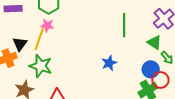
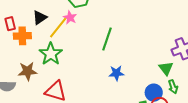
green line: (124, 25) -> (107, 39), moved
black triangle: (20, 44) -> (40, 17), moved

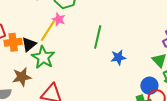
black triangle: (40, 17) -> (29, 44), moved
blue star: (116, 73) -> (118, 57), moved

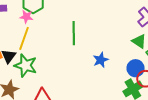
pink star: (59, 19) -> (26, 17), moved
blue star: (118, 57) -> (101, 60), moved

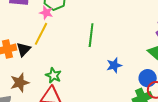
green star: (26, 66) -> (53, 75), moved, size x0.7

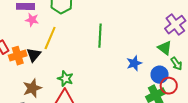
pink star: (46, 13) -> (32, 20), moved
blue star: (114, 65) -> (134, 63), moved

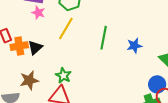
yellow line: (50, 38) -> (66, 28), moved
blue star: (134, 63) -> (134, 46), moved

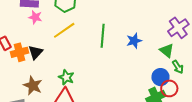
yellow line: (66, 28) -> (64, 30), turned 30
brown star: (29, 80) -> (33, 86), turned -30

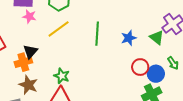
green triangle: (167, 51) -> (157, 37), moved
orange cross: (20, 52) -> (23, 62), moved
red circle: (169, 88) -> (140, 67), moved

